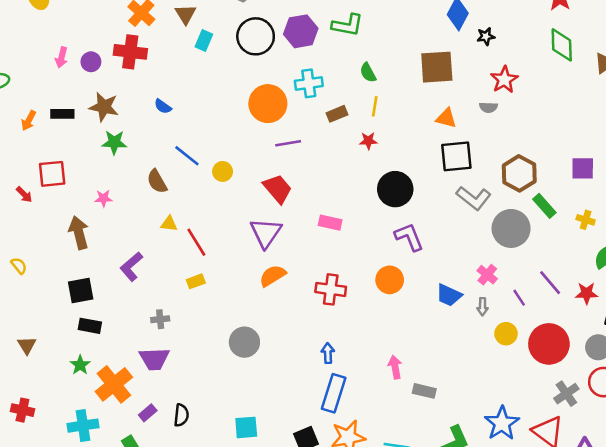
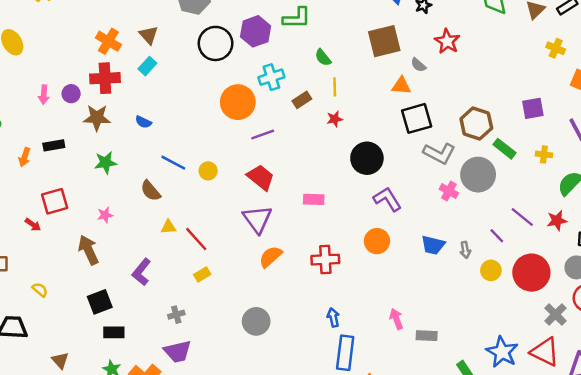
cyan rectangle: (204, 41) -> (147, 66), moved, turned 30
brown star: (104, 107) -> (97, 118), moved
gray semicircle: (488, 107) -> (418, 65), moved, turned 49
pink cross: (487, 275) -> (449, 191), moved

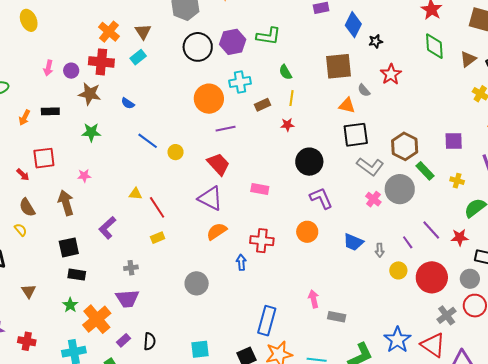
brown semicircle: (151, 191) -> (27, 207), moved
purple triangle: (257, 219) -> (210, 198), turned -36
blue arrow: (333, 318) -> (241, 262), moved

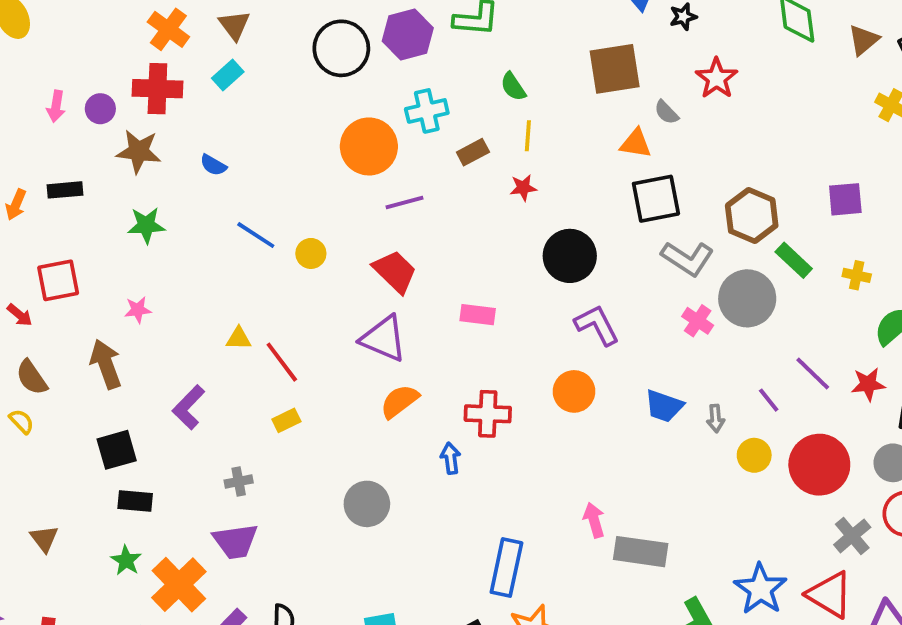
gray rectangle: (337, 317) -> (641, 552), size x1.5

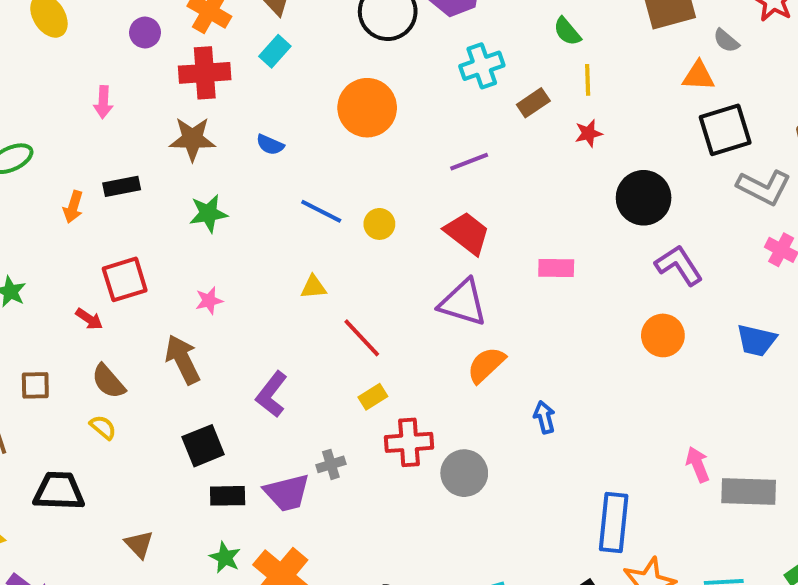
purple circle: (100, 109) -> (145, 33), moved
orange circle: (369, 146) -> (367, 108), moved
yellow triangle: (239, 338) -> (313, 287), moved
red cross: (488, 414) -> (409, 442), moved
purple trapezoid: (235, 541) -> (287, 493), moved

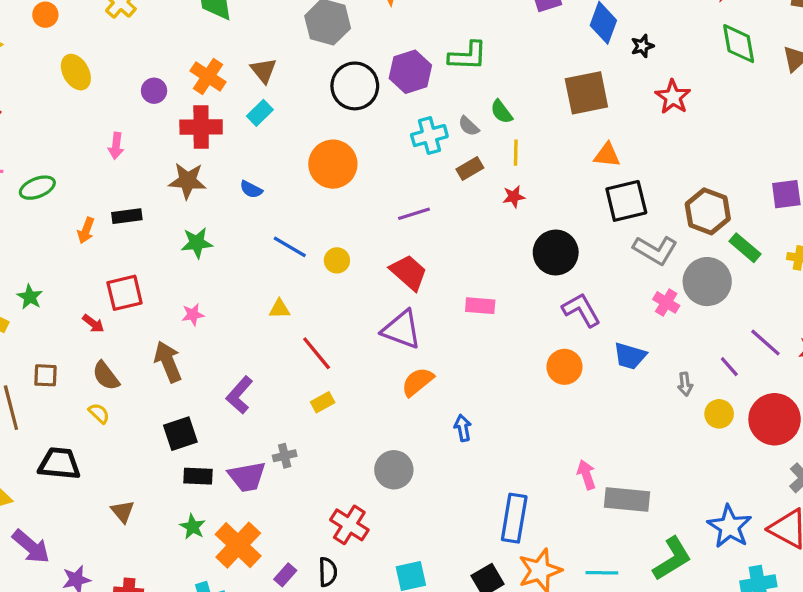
gray semicircle: (726, 41) -> (469, 126), moved
blue trapezoid: (756, 340) -> (630, 356), moved
red cross: (409, 442) -> (349, 525), moved, turned 33

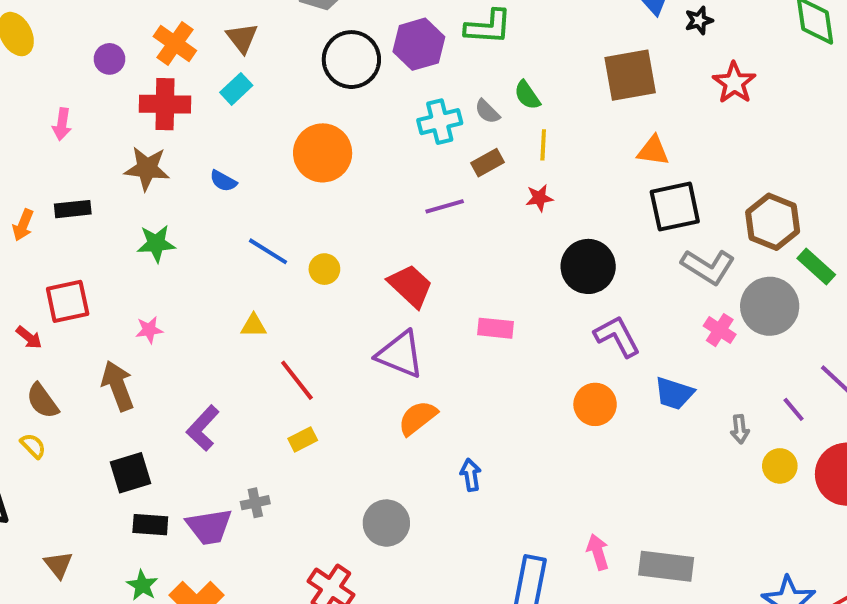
purple line: (414, 214) -> (445, 206), moved
pink arrow: (586, 475) -> (598, 552), moved

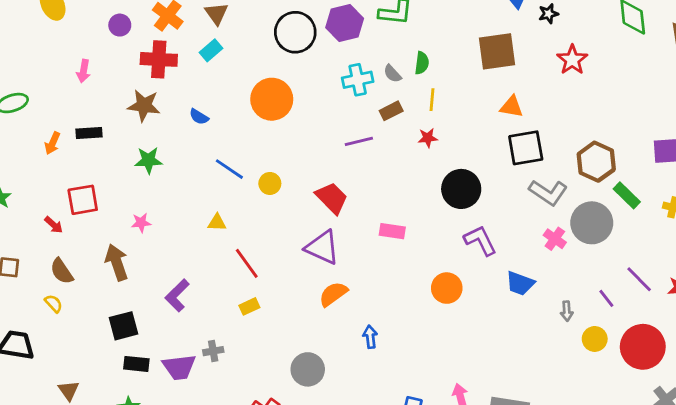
green semicircle: (527, 95) -> (422, 63), turned -140
orange circle: (595, 404) -> (447, 288), moved

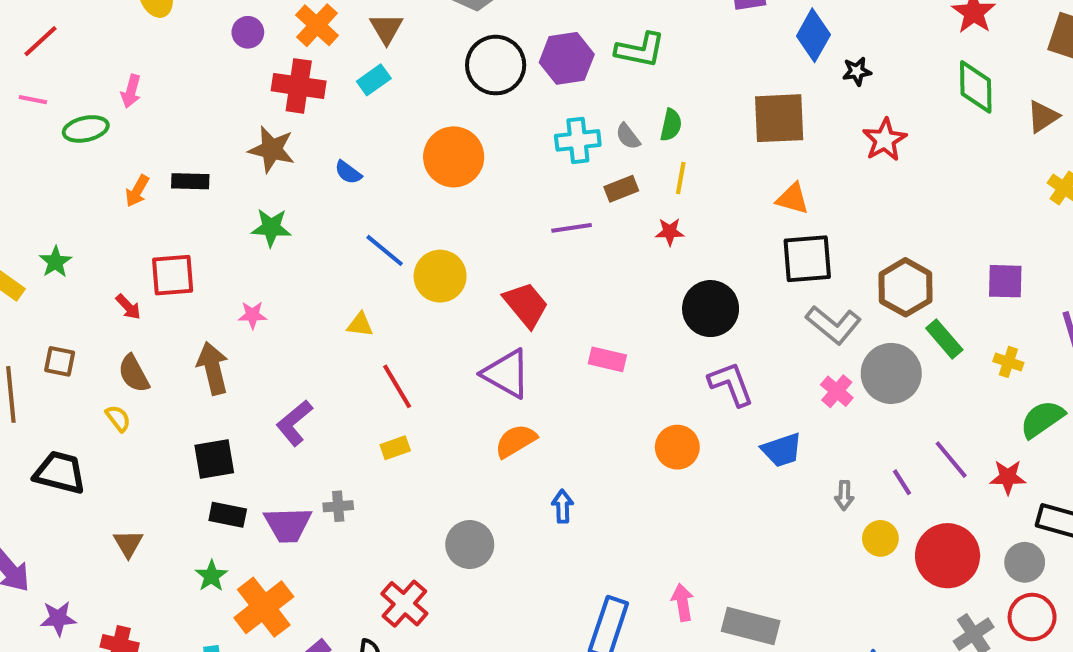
pink arrow: (84, 71) -> (131, 91), moved
yellow circle: (270, 183) -> (440, 276), size x1.6
blue trapezoid: (520, 283) -> (782, 450), turned -44

